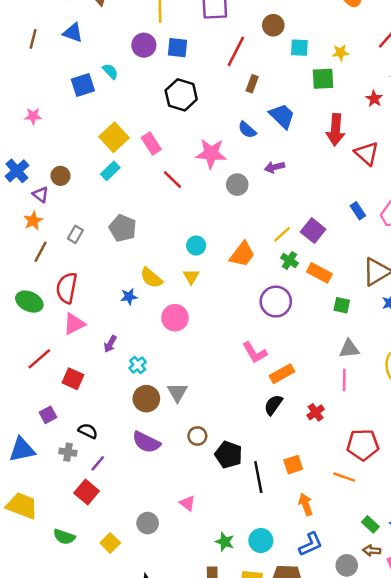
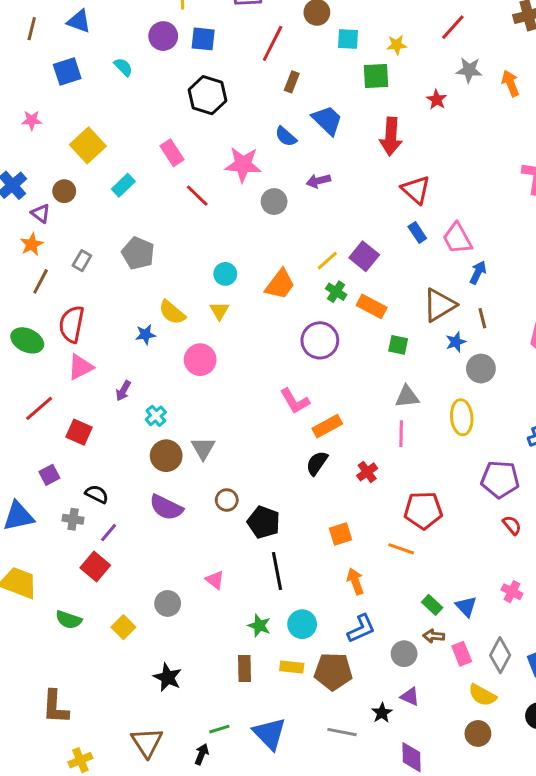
blue square: (83, 85) -> (67, 71), moved
yellow square: (114, 137) -> (88, 145), moved
red triangle: (367, 153) -> (416, 190), moved
black line: (258, 477) -> (277, 571), moved

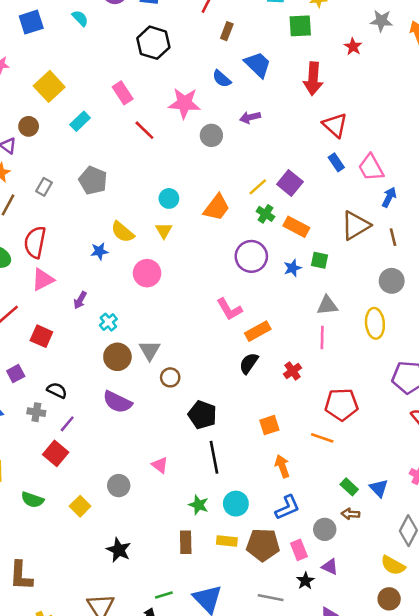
blue star: (456, 342) -> (293, 268), moved
brown circle: (227, 500) -> (170, 377), moved
pink rectangle: (462, 654) -> (299, 550), moved

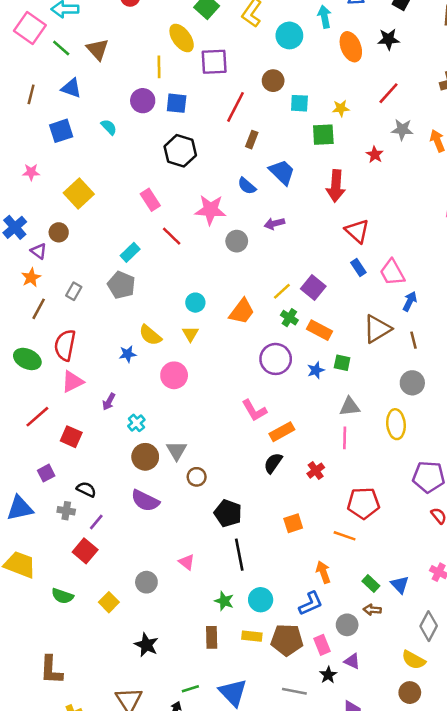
cyan rectangle: (80, 121) -> (130, 252), moved
orange arrow: (282, 466) -> (323, 572), moved

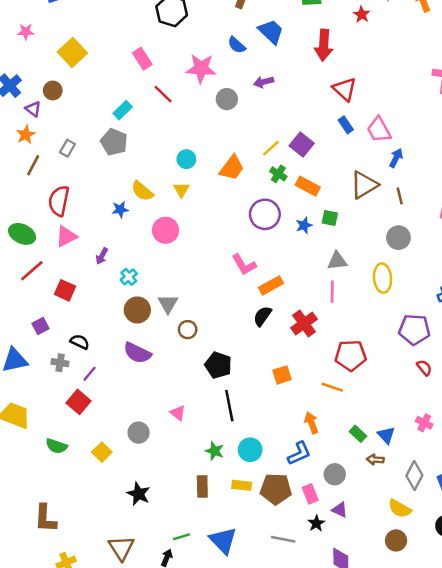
green ellipse: (27, 359) -> (22, 234), moved
red cross: (316, 471) -> (304, 323), size x1.5
brown arrow: (372, 610) -> (375, 460), moved

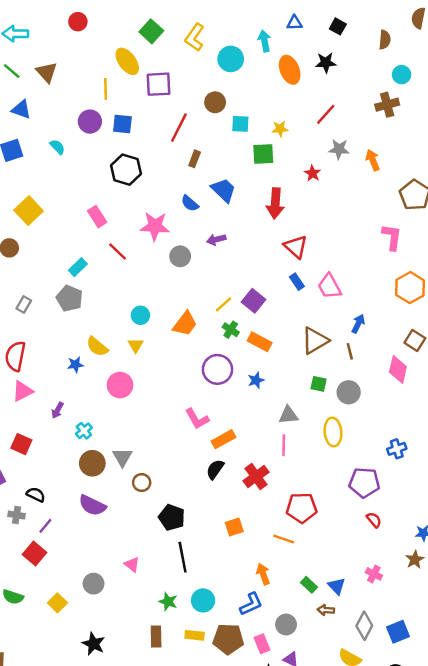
blue arrow: (396, 158) -> (358, 324), moved
green square: (330, 218) -> (319, 384), moved

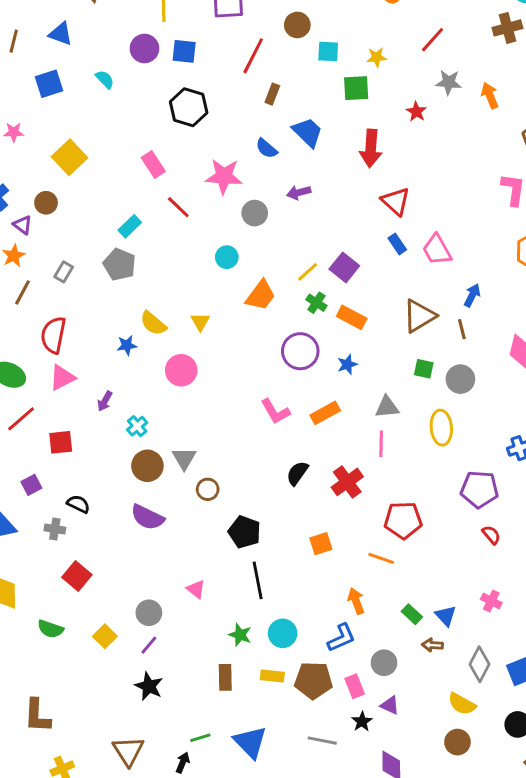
cyan circle: (140, 315) -> (227, 257), moved
orange rectangle: (223, 439) -> (325, 413), moved
red square: (21, 444) -> (61, 442), turned -30
purple line: (45, 526) -> (149, 645), moved

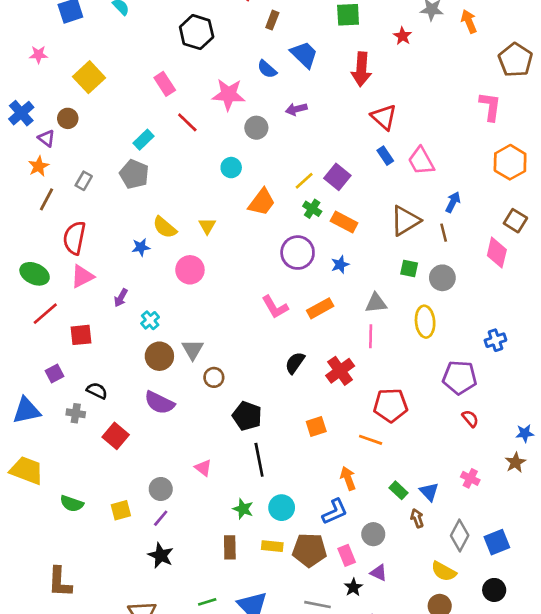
red square: (77, 576) -> (116, 436), moved
yellow square: (105, 636) -> (121, 510), turned 30
brown arrow: (432, 645) -> (417, 518), turned 66

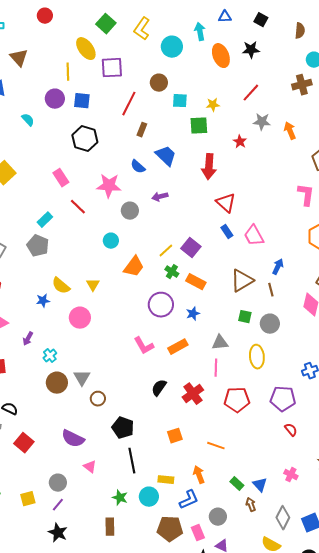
purple semicircle: (159, 403) -> (73, 439), moved
red pentagon: (391, 405) -> (237, 400), moved
yellow rectangle: (272, 546) -> (166, 480), moved

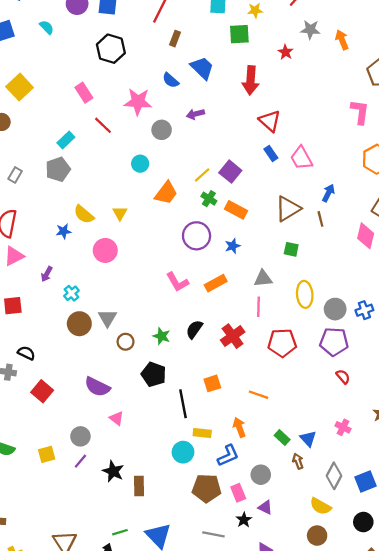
gray pentagon: (38, 246) -> (58, 169), turned 30
gray circle: (270, 324) -> (335, 309), moved
black line: (132, 461) -> (183, 404), moved
green star: (120, 498) -> (162, 336), moved
black star: (58, 533) -> (113, 471), moved

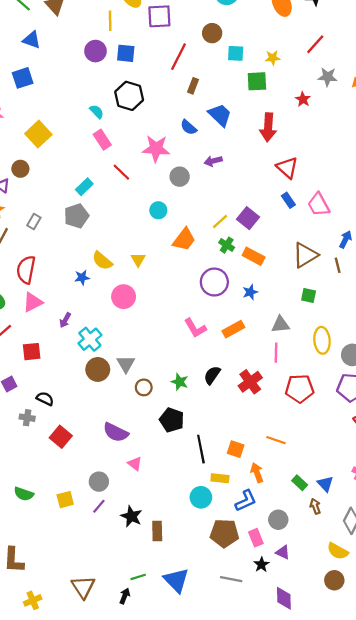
cyan semicircle: (47, 27) -> (97, 112), moved
cyan cross: (71, 293) -> (90, 339), size x1.5
orange square: (212, 383) -> (236, 449), moved, turned 36

